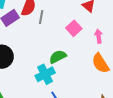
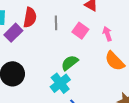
gray line: (41, 17) -> (56, 23), moved

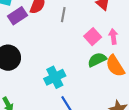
pink square: (80, 31) -> (93, 37), moved
green semicircle: (70, 63) -> (97, 60), moved

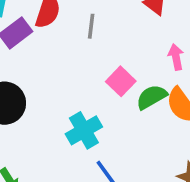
pink square: (93, 37) -> (121, 81), moved

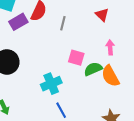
pink square: (121, 81) -> (76, 58), turned -35

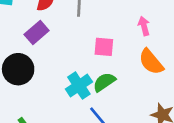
purple rectangle: (18, 22) -> (37, 32), moved
green semicircle: (93, 69) -> (104, 82), moved

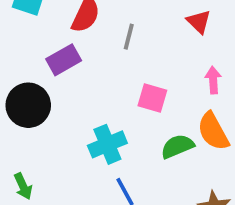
green semicircle: (104, 82) -> (177, 146), moved

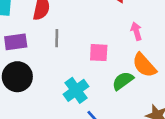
gray line: (129, 37) -> (57, 38), moved
purple rectangle: (64, 60) -> (16, 42), moved, turned 35

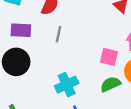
pink square: (99, 53) -> (109, 57), moved

